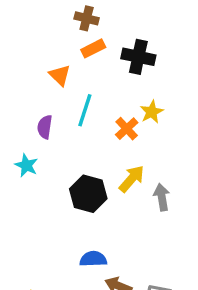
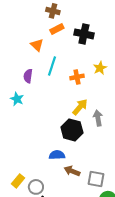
yellow star: (152, 112) -> (100, 68), moved
orange cross: (127, 129) -> (77, 77), turned 32
black hexagon: (88, 194) -> (72, 130), moved

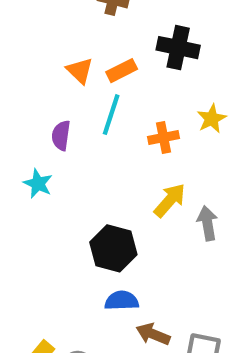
orange rectangle: (57, 29) -> (122, 71), moved
black hexagon: (72, 130) -> (113, 248), moved

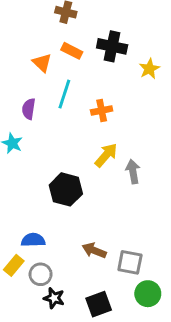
orange rectangle: (122, 71) -> (72, 51), moved, turned 54
yellow star: (212, 119) -> (149, 69), moved
blue semicircle: (122, 301) -> (33, 240), moved

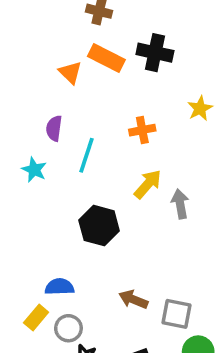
orange rectangle: (72, 51) -> (106, 58), size x1.4
yellow star: (149, 69) -> (200, 108), moved
cyan line: (64, 94) -> (86, 155), moved

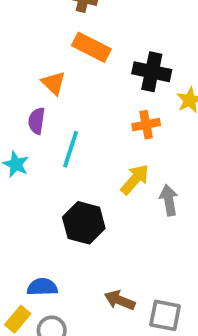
black cross: (155, 53) -> (152, 72), moved
orange triangle: (70, 72) -> (54, 83), moved
orange cross: (142, 130) -> (146, 125), moved

